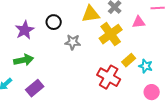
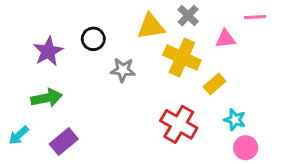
yellow cross: (111, 34) -> (182, 58), turned -30
yellow rectangle: (129, 60) -> (215, 84), moved
cyan star: (146, 66) -> (235, 120), moved

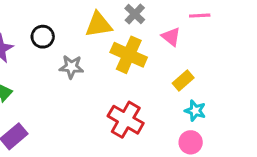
pink triangle: (225, 39) -> (171, 37), turned 45
yellow rectangle: (215, 84) -> (183, 80), moved
cyan star: (235, 120) -> (195, 111), moved

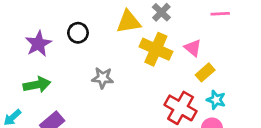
pink triangle: (171, 37) -> (193, 48), moved
gray star: (71, 67) -> (103, 78), moved
red cross: (126, 120) -> (181, 108), moved

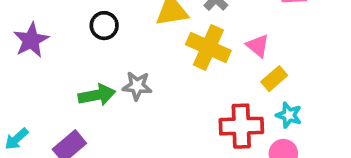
purple star: (38, 44) -> (31, 40), moved
green arrow: (37, 85) -> (97, 95), moved
red cross: (181, 108) -> (241, 126), turned -32

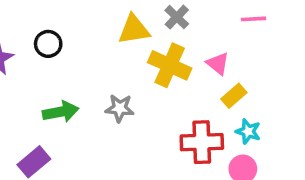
black circle: (104, 26) -> (48, 44), moved
gray star: (137, 86) -> (120, 108), moved

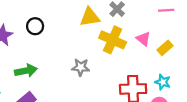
yellow rectangle: (234, 96) -> (165, 48), moved
green arrow: (61, 112) -> (26, 71), moved

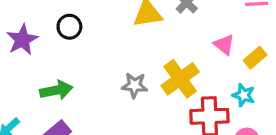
yellow cross: (113, 40) -> (180, 79), moved, turned 30
cyan star: (163, 82) -> (244, 95), moved

